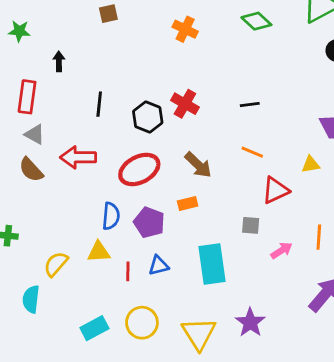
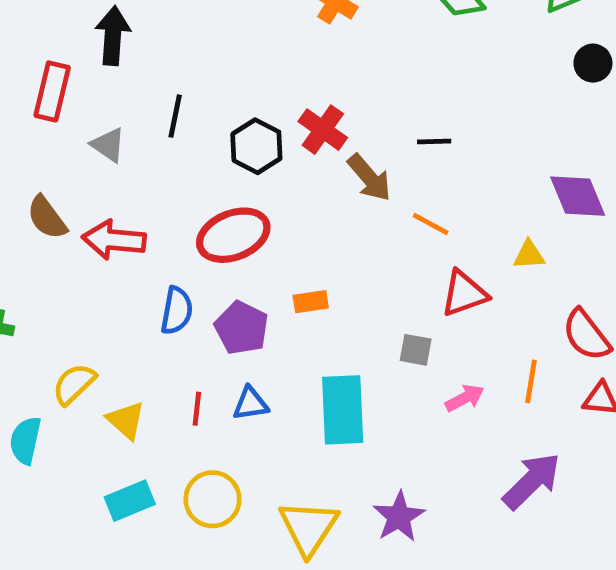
black arrow: (59, 61) -> (113, 36), size x1.6
gray triangle: (35, 134) -> (108, 145), moved
red arrow: (78, 157) -> (114, 240), moved
brown arrow: (198, 165) -> (369, 178), moved
yellow triangle: (99, 252) -> (126, 420), moved, turned 40

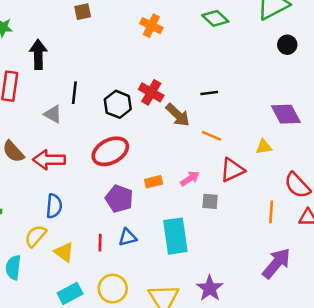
gray triangle: (108, 145) -> (53, 114), moved
blue semicircle: (177, 311) -> (54, 206), moved
pink arrow: (465, 398) -> (190, 179), moved

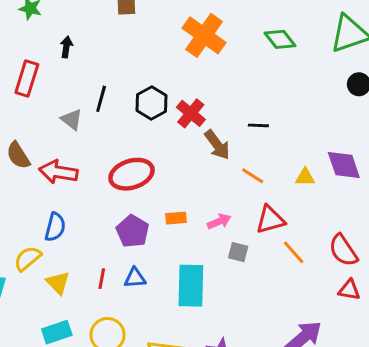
orange cross: (151, 26) -> (204, 35), size x1.6
black arrow: (38, 54) -> (66, 47), size x0.6
black hexagon: (118, 104) -> (151, 103), moved
yellow triangle: (264, 147) -> (305, 177), moved
orange line: (271, 212) -> (294, 252), moved, turned -55

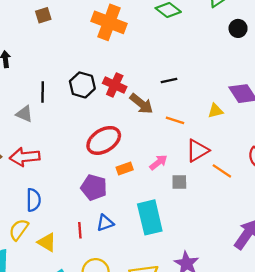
red ellipse: (132, 174) -> (104, 140), moved

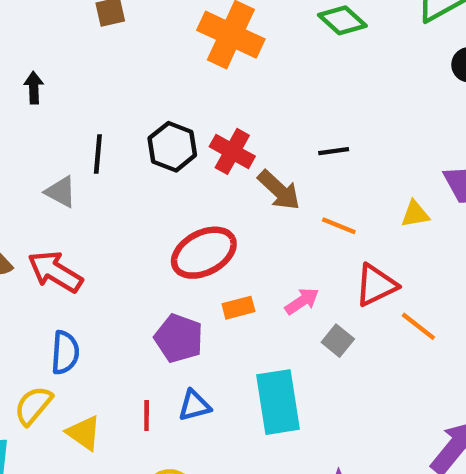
red arrow: (25, 157) -> (55, 272), turned 32
gray square: (179, 182) -> (338, 341), turned 35

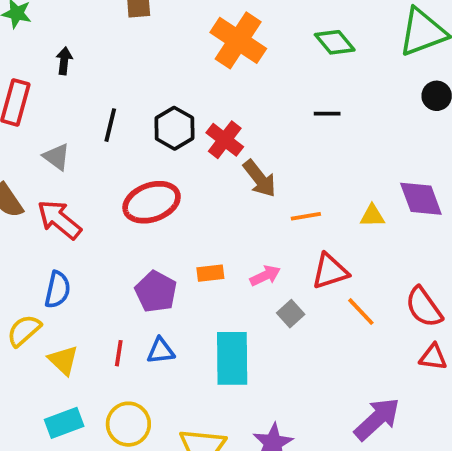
black line: (334, 151) -> (327, 114), moved
gray triangle: (61, 192) -> (57, 157), moved
orange line: (339, 226) -> (306, 216), turned -40
red ellipse: (204, 253) -> (152, 202), moved

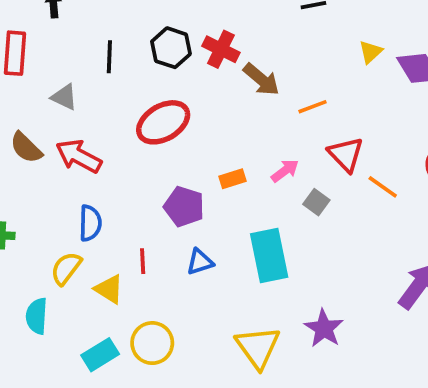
yellow triangle: (372, 216) -> (371, 52), moved, turned -30
red triangle: (330, 271) -> (346, 154), turned -45
red line: (119, 353) -> (143, 261), moved
cyan rectangle: (64, 423) -> (100, 355), moved
yellow circle: (128, 424) -> (152, 343), moved

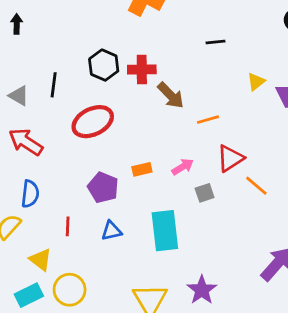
red cross: (221, 49) -> (142, 70), turned -32
black line: (109, 57) -> (54, 85), moved
red triangle: (346, 154) -> (230, 158), turned 36
gray square: (316, 202) -> (205, 193), turned 30
yellow triangle: (109, 289) -> (41, 260), moved

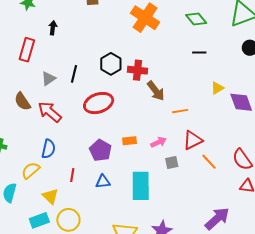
black line: (216, 42) -> (199, 52), moved
gray triangle: (19, 96) -> (48, 79), turned 49

